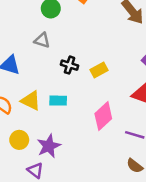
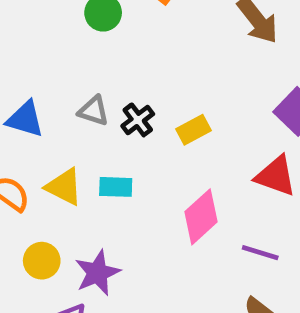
gray triangle: (42, 40) -> (94, 111), moved
black cross: (69, 65) -> (138, 120), turned 35

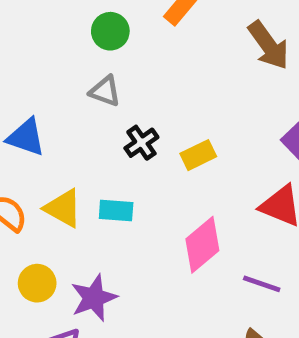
gray triangle: (94, 111) -> (105, 91), moved

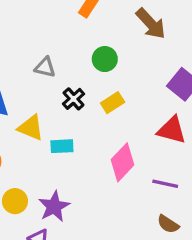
green circle: (110, 31) -> (105, 59), moved
yellow triangle: (63, 208) -> (31, 128), moved

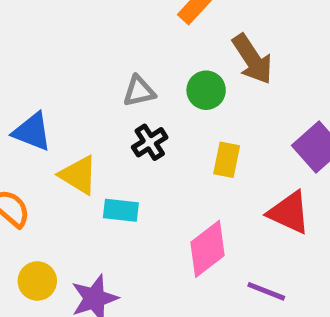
brown arrow: (151, 24) -> (252, 59), moved
gray triangle: (45, 67) -> (139, 91), moved, turned -35
yellow rectangle: (113, 103) -> (227, 160), moved, turned -55

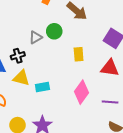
green circle: (206, 90) -> (54, 31), moved
black cross: (150, 142) -> (18, 56), moved, turned 32

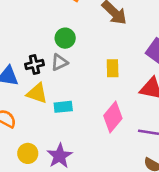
green circle: (54, 31) -> (65, 38), moved
gray triangle: (36, 37) -> (59, 62), moved

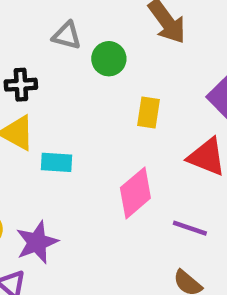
green circle: (65, 38) -> (109, 59), moved
gray triangle: (59, 62) -> (67, 36), moved, turned 30

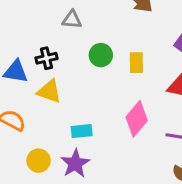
green circle: (109, 59) -> (101, 55), moved
cyan rectangle: (57, 162) -> (82, 131), moved

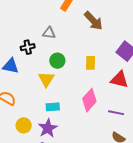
green circle: (101, 55) -> (57, 61), moved
black cross: (46, 58) -> (28, 47), moved
yellow triangle: (49, 91) -> (46, 79), moved, turned 42

